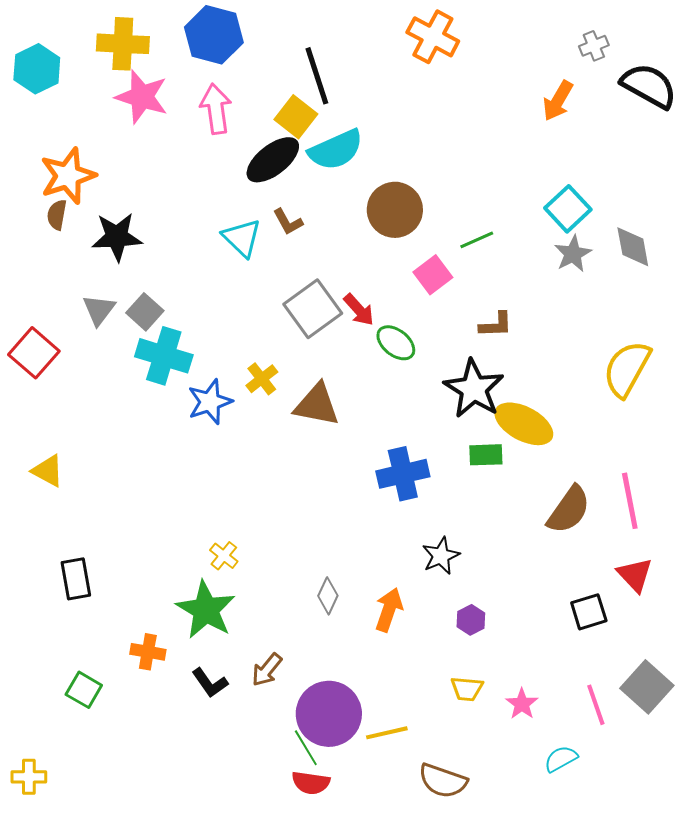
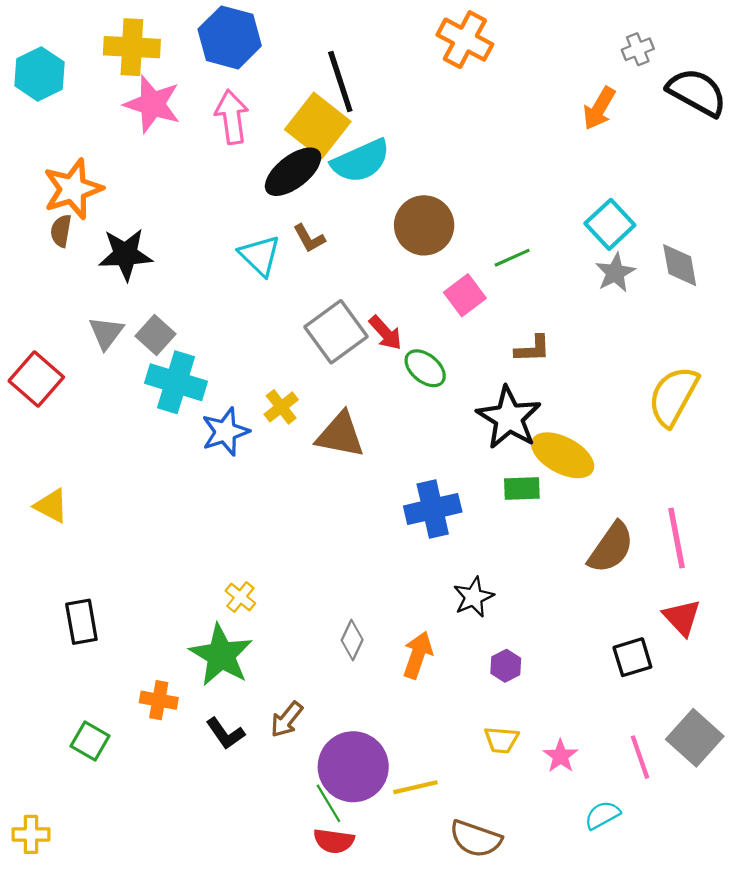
yellow square: (296, 117) -> (318, 126), size x1.4

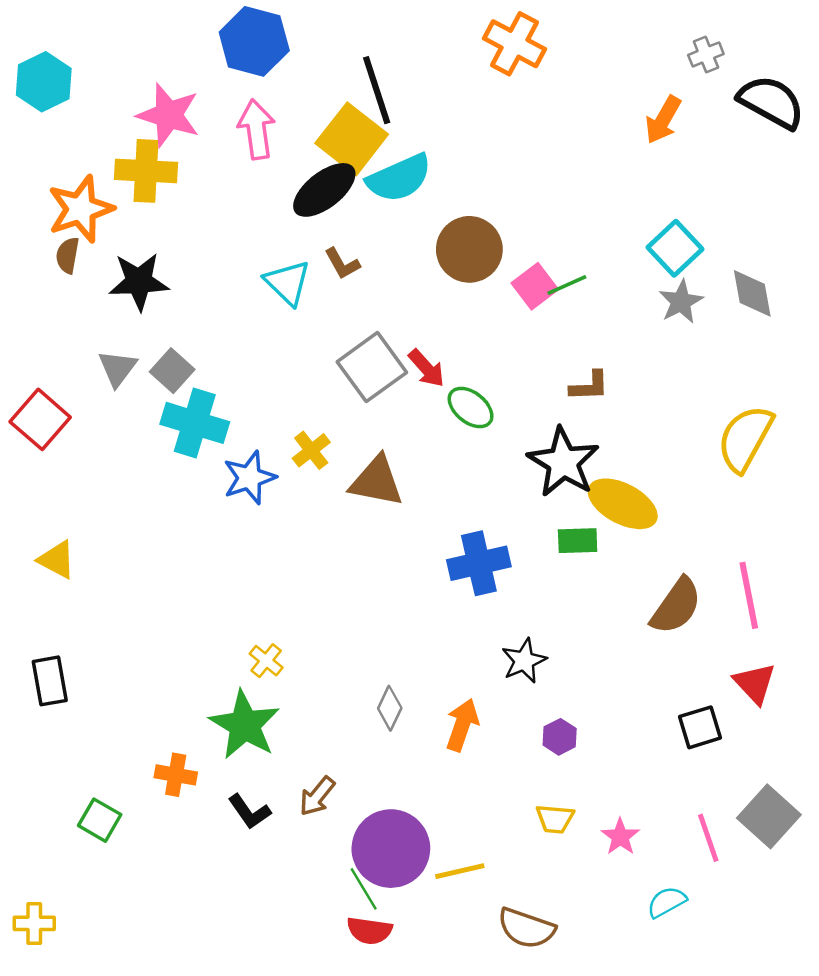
yellow cross: (132, 47) -> (146, 171), moved
pink square: (465, 295) -> (535, 286), moved
black rectangle: (81, 622) -> (50, 681), moved

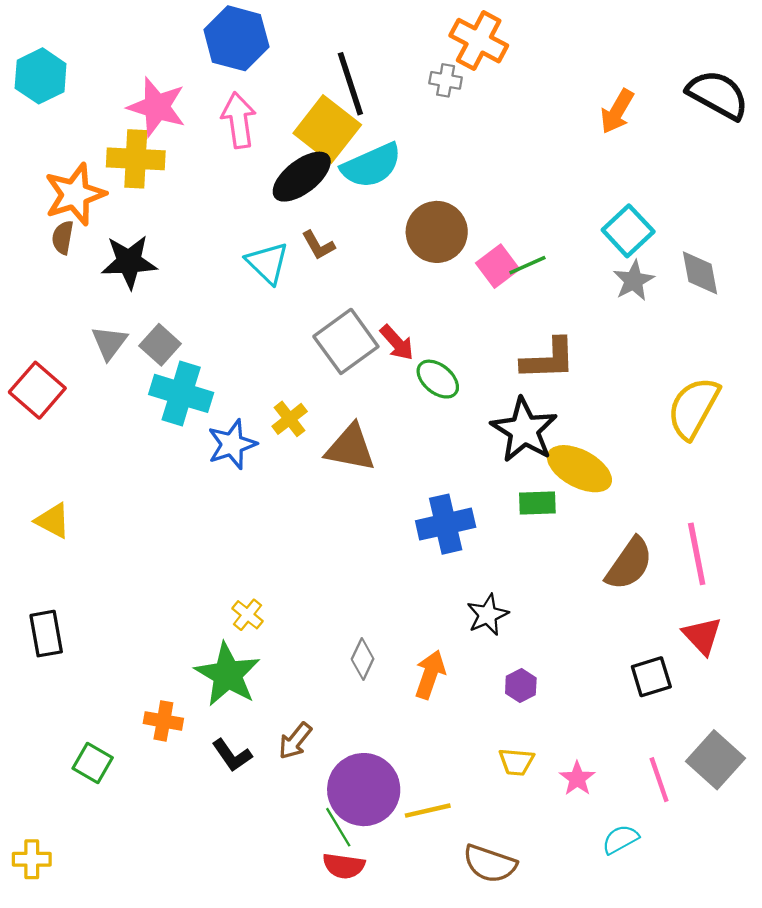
gray cross: (706, 54) -> (446, 80), moved, turned 32
brown L-shape: (589, 386) -> (548, 359), size x1.5

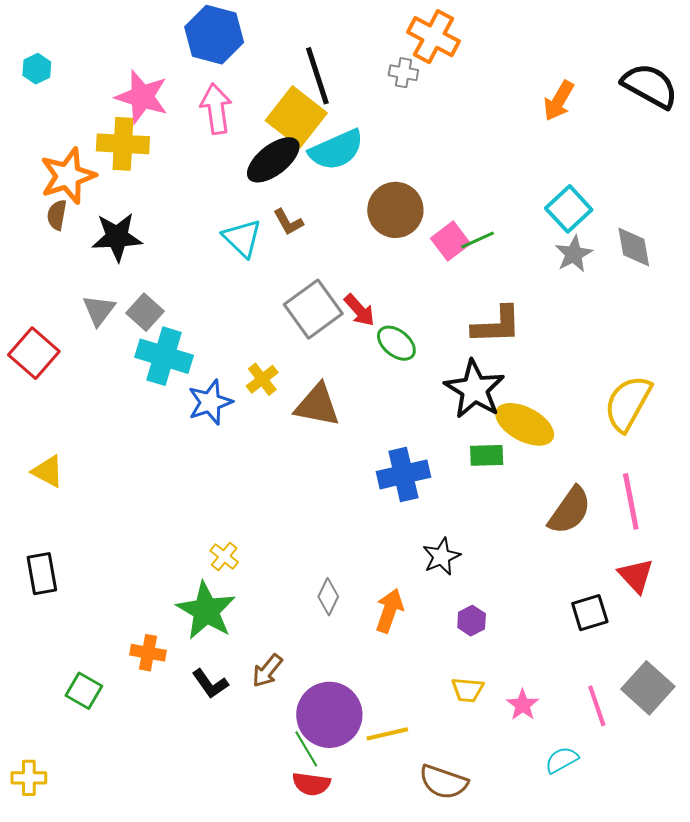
cyan hexagon: (41, 76) -> (37, 69), size x0.6
yellow semicircle: (693, 408) -> (628, 403), moved

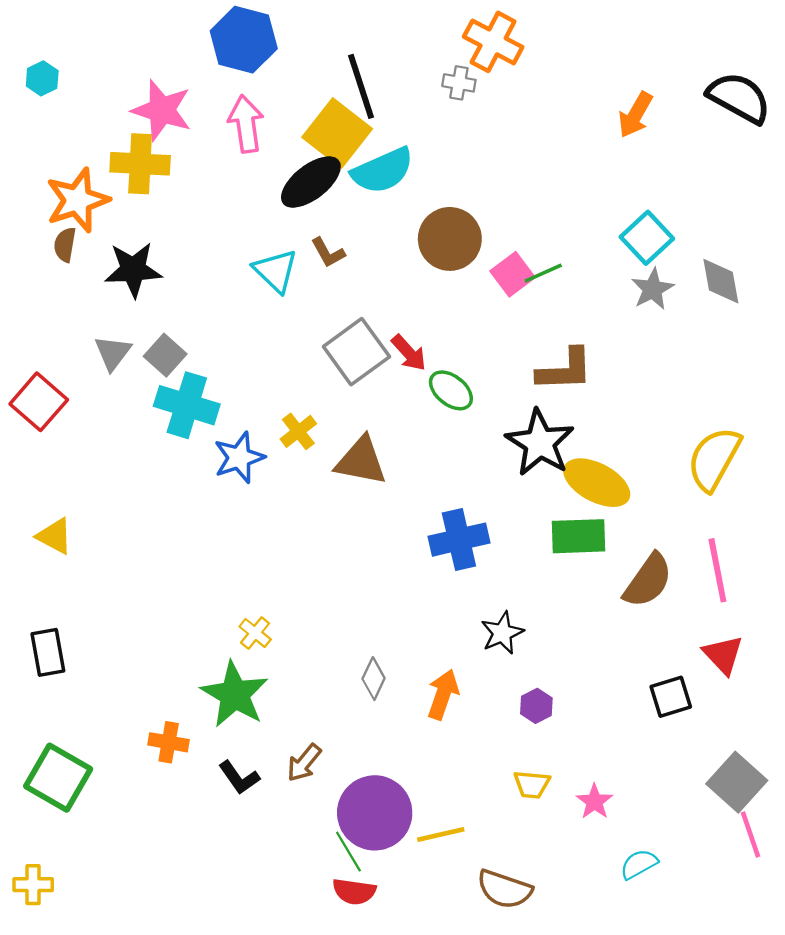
green rectangle: (487, 455) -> (579, 536), moved, size x1.4
green square: (84, 691) -> (58, 778), moved, size x1.6
pink line: (597, 706) -> (750, 835), moved

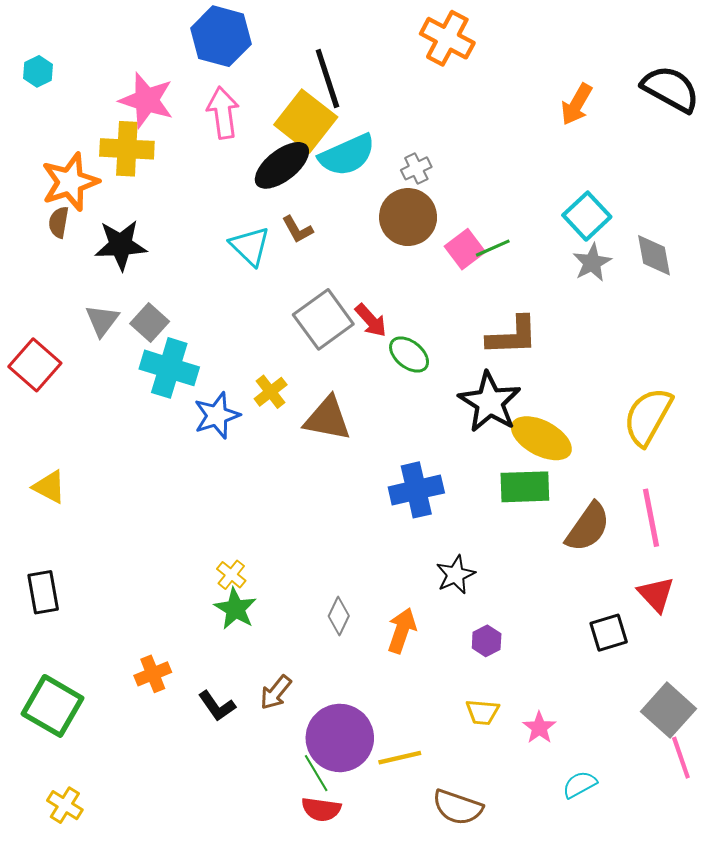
gray cross: (459, 83) -> (416, 168), moved, turned -36
green star: (235, 694) -> (235, 609), moved, size x0.7
orange cross: (169, 742) -> (153, 674), turned -32
yellow cross: (33, 885) -> (65, 805), moved, turned 32

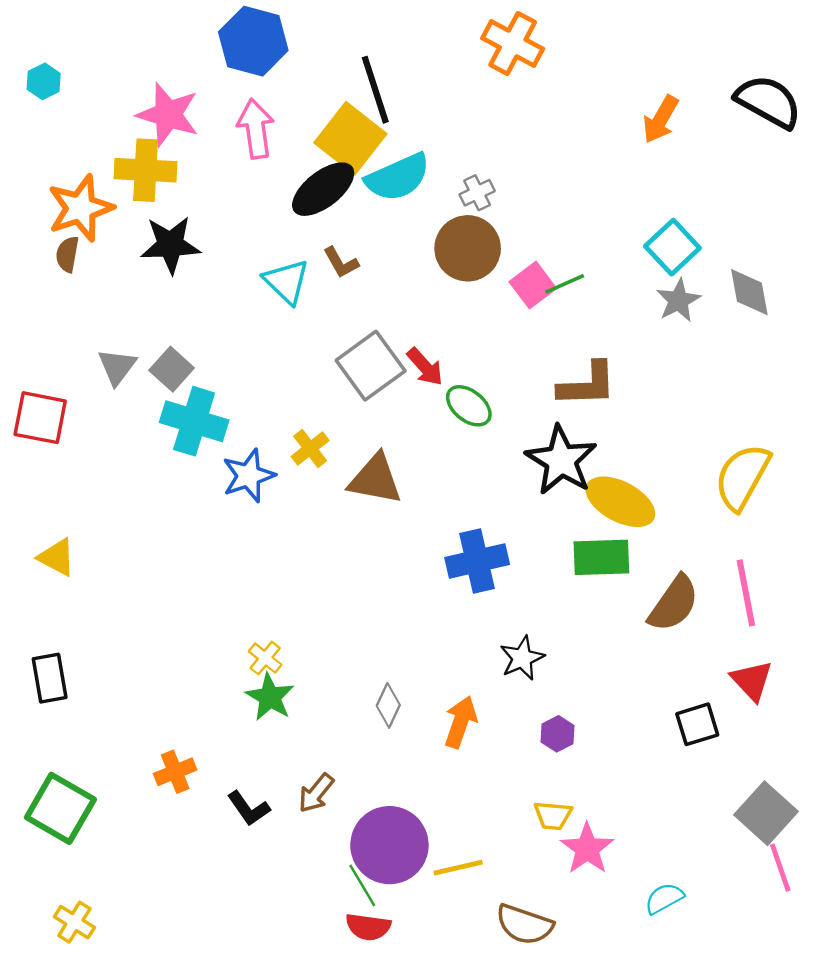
black star: (121, 245) -> (170, 245), moved
red square: (35, 365) -> (40, 418), turned -30
pink star: (539, 728) -> (587, 849), moved, size x1.4

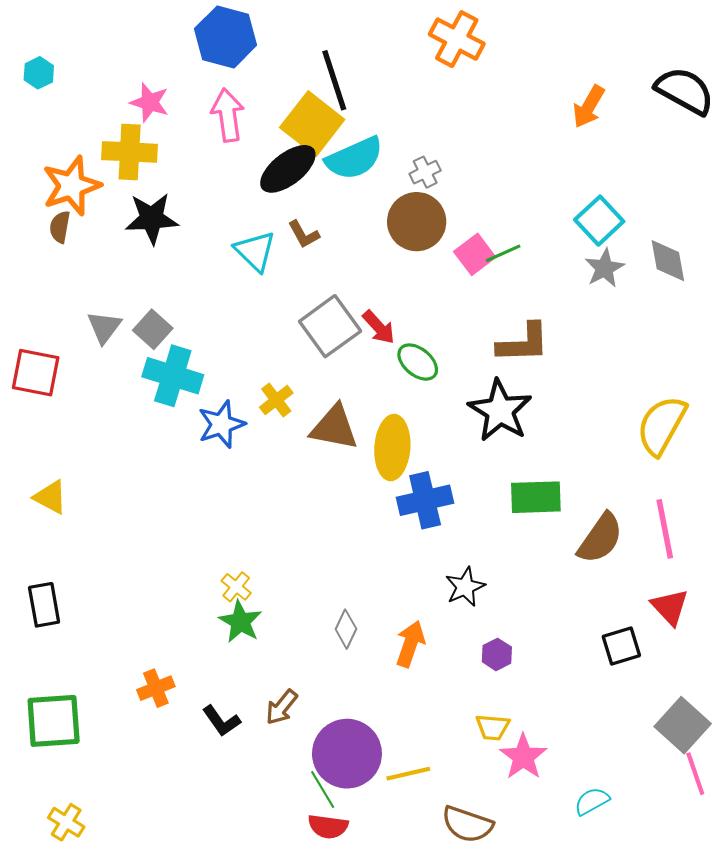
pink star: (168, 115) -> (150, 102), size x0.7
yellow ellipse: (620, 502) -> (392, 448), moved, turned 66
green square: (60, 808) -> (54, 721), turned -34

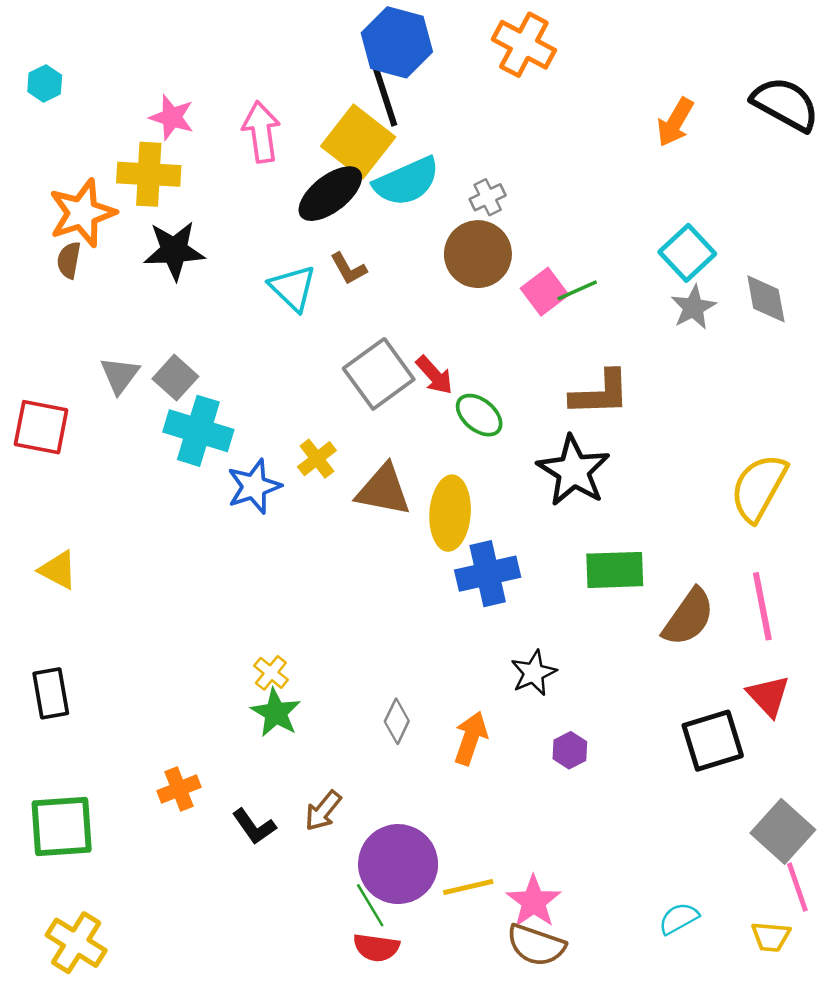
blue hexagon: (226, 37) -> (397, 42), moved
black square: (621, 646) -> (713, 741), size x1.4
yellow trapezoid: (493, 727) -> (771, 937), moved
pink star: (523, 757) -> (534, 902), moved
yellow cross: (66, 822) -> (76, 943), size x1.4

